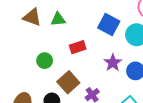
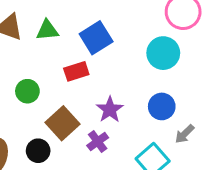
blue square: (109, 24) -> (96, 38), moved, turned 30
purple star: (113, 63) -> (110, 110), moved

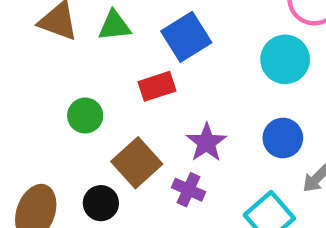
purple cross: (98, 142) -> (188, 190), turned -30

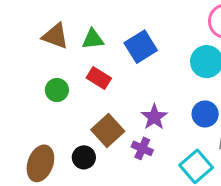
red rectangle: (157, 86) -> (99, 78), moved, turned 50
green circle: (85, 116) -> (57, 90), moved

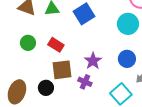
red rectangle: (99, 78) -> (56, 45), moved
brown square: (108, 130) -> (62, 70), turned 35

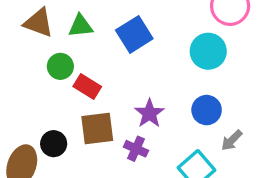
green circle: (28, 43) -> (60, 66), moved
black circle: (46, 88) -> (54, 144), moved

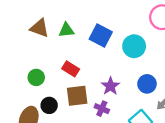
blue square: (134, 34) -> (101, 35), turned -30
cyan circle: (208, 51) -> (134, 46), moved
green circle: (60, 66) -> (36, 77), moved

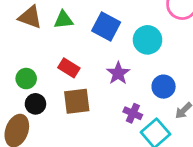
purple star: (110, 86) -> (118, 73), moved
black circle: (49, 105) -> (35, 104), moved
purple cross: (102, 109) -> (133, 113), moved

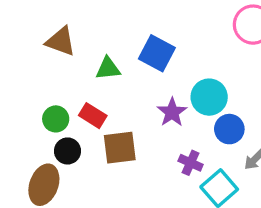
green triangle: (63, 20) -> (108, 68), moved
cyan circle: (148, 40) -> (209, 97), moved
red rectangle: (69, 68) -> (93, 116), moved

